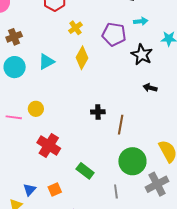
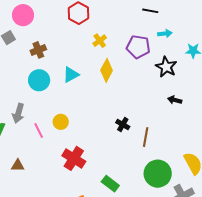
black cross: (98, 112) -> (123, 125), turned 32
pink line: (14, 117) -> (39, 130), turned 56

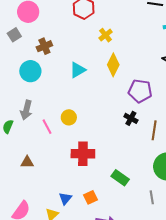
purple pentagon: (138, 47) -> (140, 91), moved
cyan circle: (39, 80) -> (30, 71), moved
red cross: (74, 158) -> (83, 154), turned -30

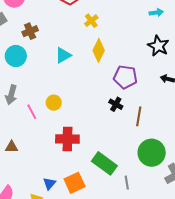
green rectangle: (120, 178) -> (104, 163), size x1.4
orange square: (90, 197) -> (75, 183), size x1.5
gray line: (152, 197) -> (127, 183), moved

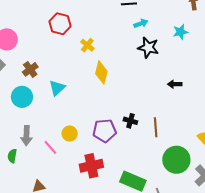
cyan arrow: (156, 13) -> (141, 23), moved
black star: (158, 46) -> (148, 48), moved
cyan triangle: (63, 55) -> (57, 88), moved
purple pentagon: (125, 77) -> (105, 131), moved

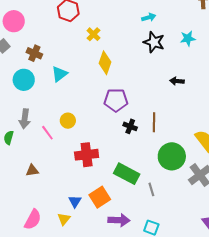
cyan star: (180, 32) -> (188, 38), moved
brown cross: (30, 69) -> (34, 53), turned -35
black cross: (130, 121) -> (130, 126), moved
purple pentagon: (105, 131) -> (116, 100), moved

